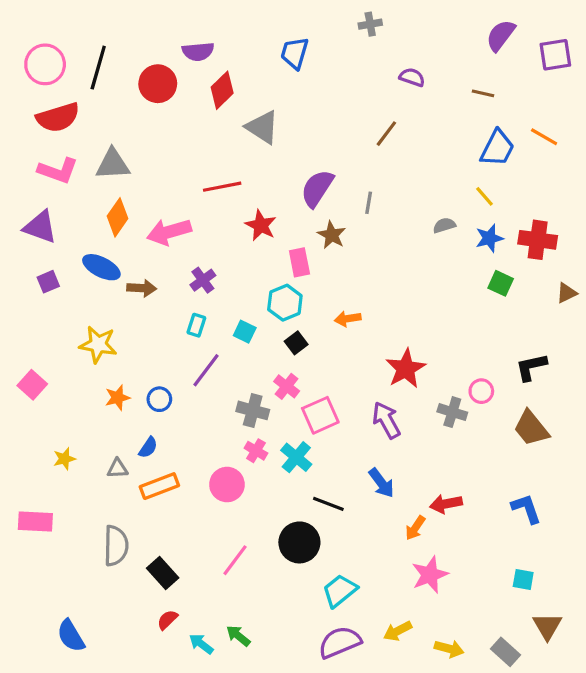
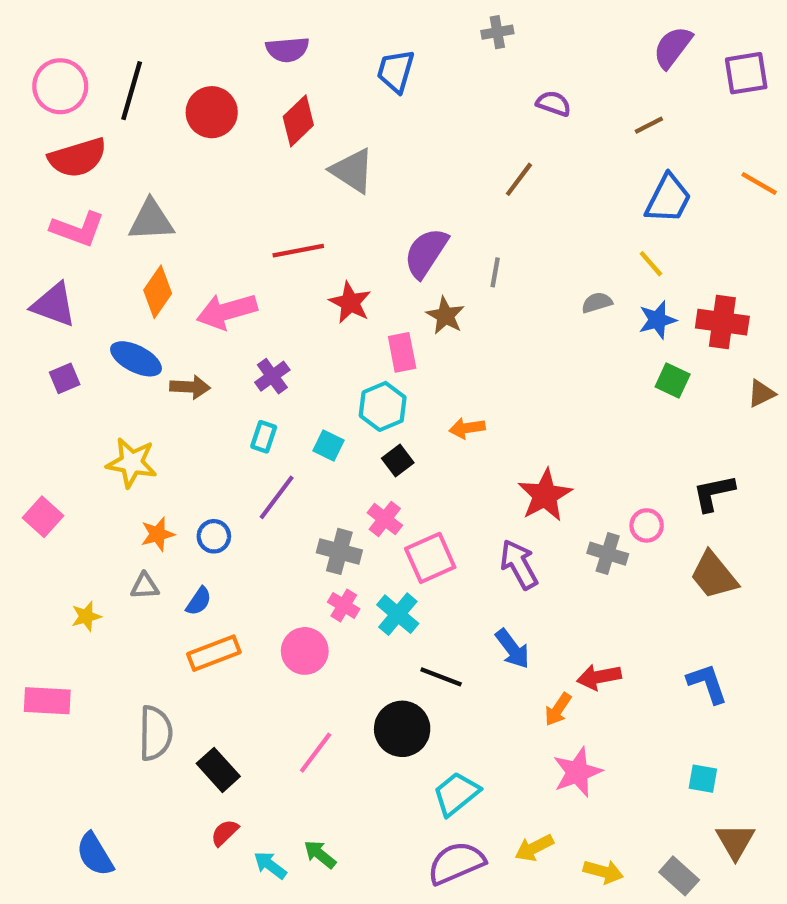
purple semicircle: (198, 52) -> (287, 49), moved
brown line: (483, 93) -> (649, 125), turned -40
orange line: (544, 137) -> (759, 184), moved
gray triangle: (118, 468) -> (145, 586), moved

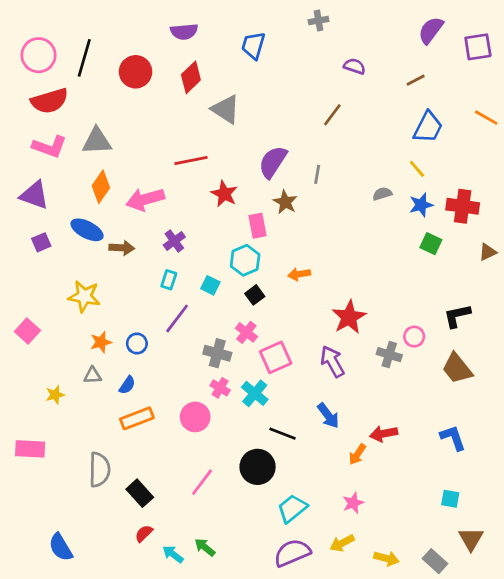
pink star: (577, 772) -> (353, 503), moved, size x0.7

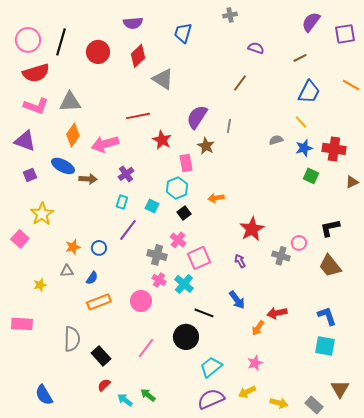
yellow star: (84, 296) -> (42, 214), moved, turned 30
purple arrow: (332, 362) -> (240, 261), size x0.6
cyan square: (450, 499) -> (325, 346), moved, size x1.5

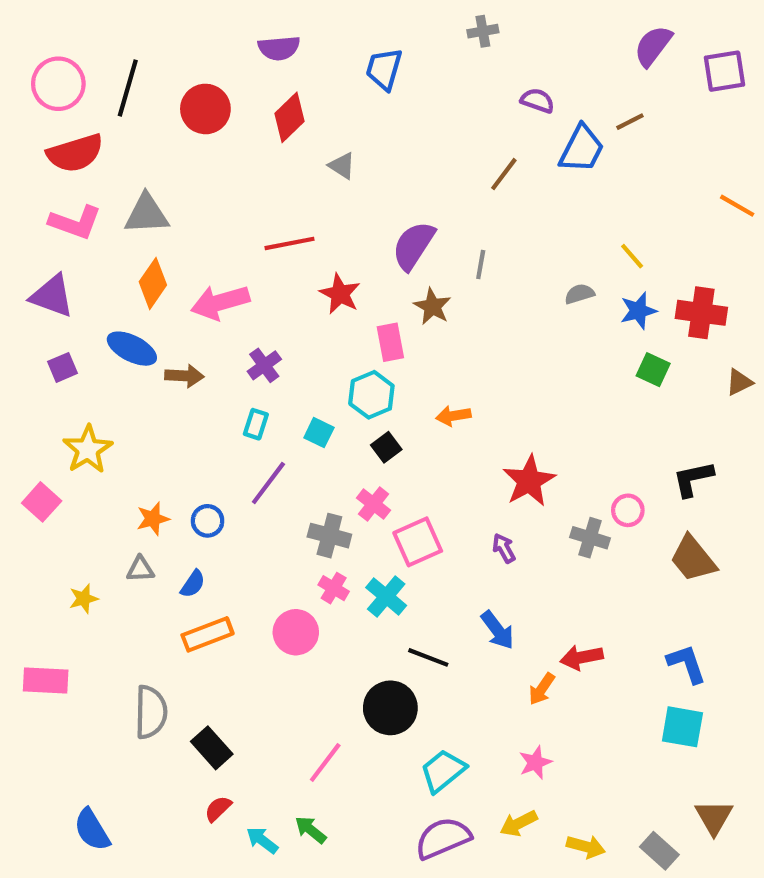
gray triangle: (163, 79) -> (342, 166), size x0.6
orange line: (351, 85) -> (737, 206), moved
blue trapezoid: (309, 92) -> (582, 149), moved
pink line: (146, 348) -> (325, 763), moved

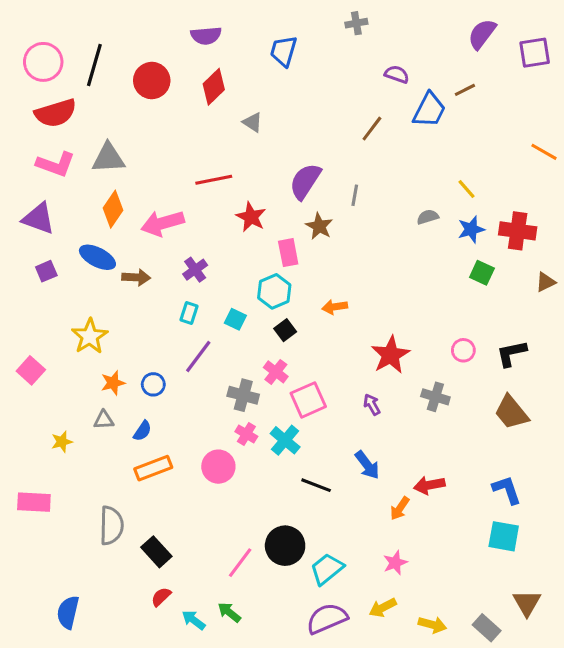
yellow star: (88, 449) -> (90, 336), moved
pink circle: (628, 510) -> (463, 350), moved
black circle: (390, 708) -> (285, 546), moved
blue semicircle: (92, 830) -> (68, 612), turned 44

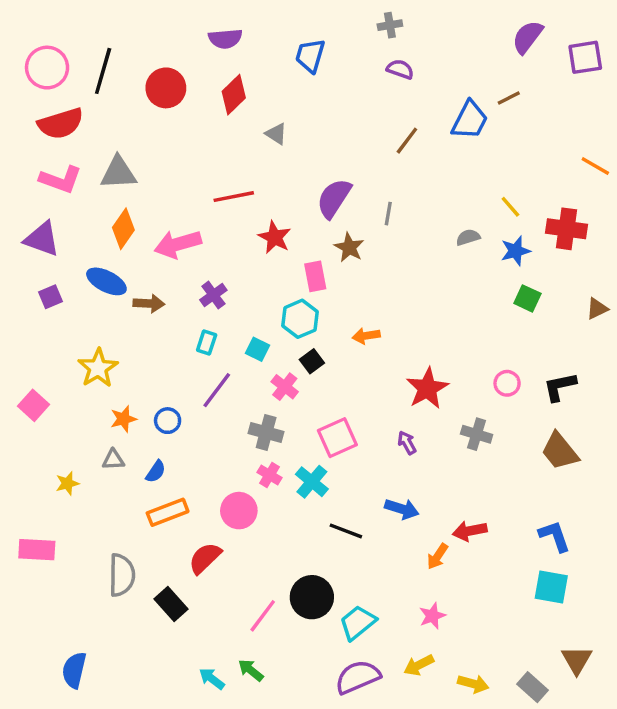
purple semicircle: (397, 74) -> (400, 69), moved
red cross: (518, 231) -> (566, 229), moved
pink cross: (276, 372) -> (285, 387), moved
blue arrow: (367, 465) -> (402, 509), turned -36
red semicircle: (161, 597) -> (205, 558), moved, size x1.5

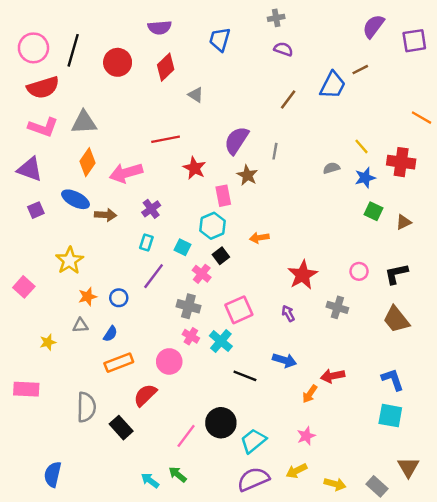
brown triangle: (597, 309) -> (403, 222), moved

